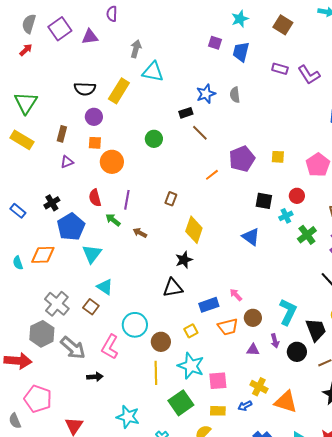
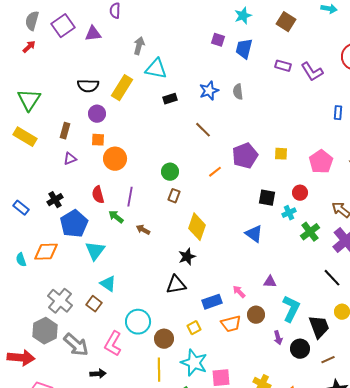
black rectangle: (186, 113) -> (170, 99), moved
green circle: (154, 139) -> (170, 172), moved
purple triangle: (253, 350) -> (270, 282), moved

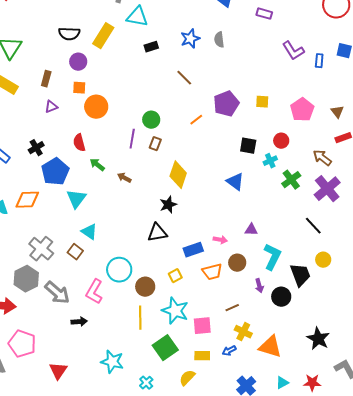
purple L-shape: (312, 72) -> (293, 51), moved
purple line: (130, 197) -> (132, 139), moved
pink arrow: (239, 292) -> (220, 240), turned 144
brown line: (328, 360) -> (232, 308), moved

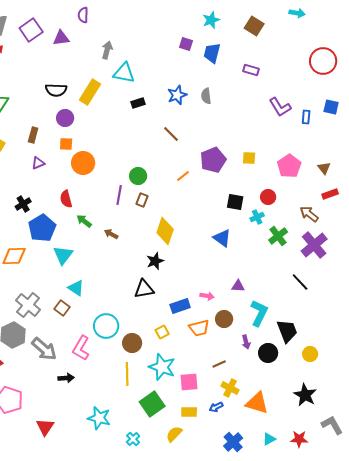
yellow circle: (323, 260) -> (310, 354), moved

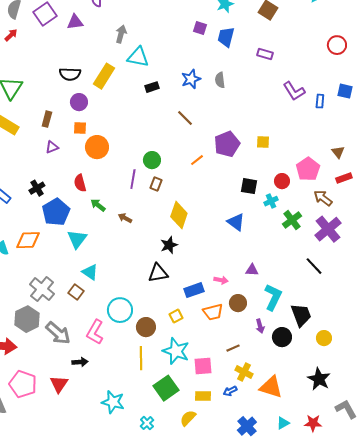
red circle: (323, 61) -> (337, 45), size x0.7
pink pentagon: (289, 166) -> (308, 169), moved
red triangle: (45, 427) -> (59, 384), moved

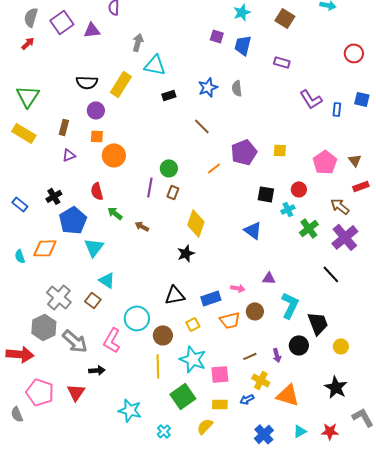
pink pentagon: (308, 169) -> (325, 162), moved
black triangle: (158, 273) -> (175, 295), moved
purple arrow: (260, 326) -> (277, 355), moved

